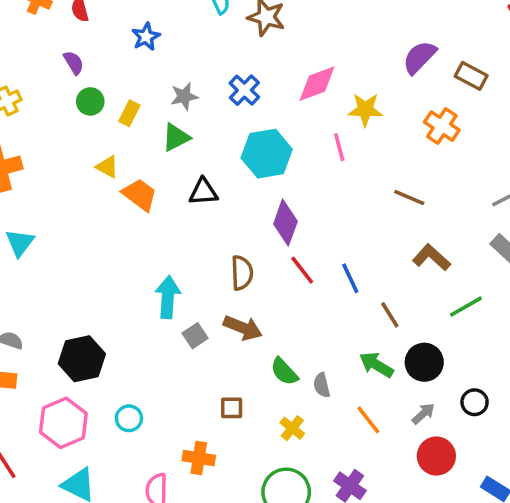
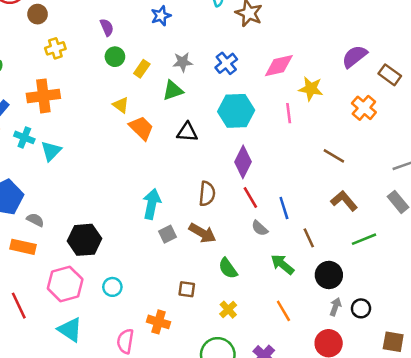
green arrow: (376, 365) -> (282, 264), moved
gray semicircle: (322, 385) -> (260, 228), moved, turned -42
gray arrow: (423, 414) -> (335, 307), moved, turned -36

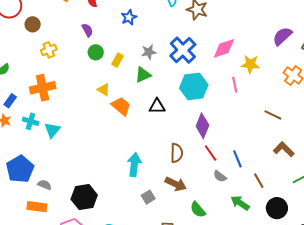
blue cross: (226, 63) -> (183, 50), size x1.5
gray square: (168, 234) -> (148, 197), moved

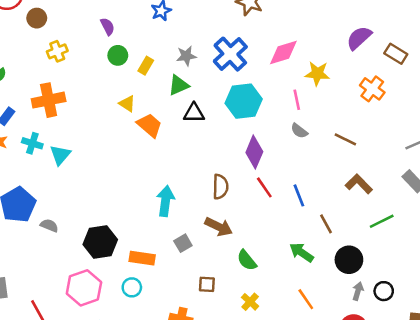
black triangle: (157, 106) -> (194, 113), moved
gray semicircle: (220, 176) -> (299, 131), moved
orange rectangle: (37, 207) -> (142, 258), moved

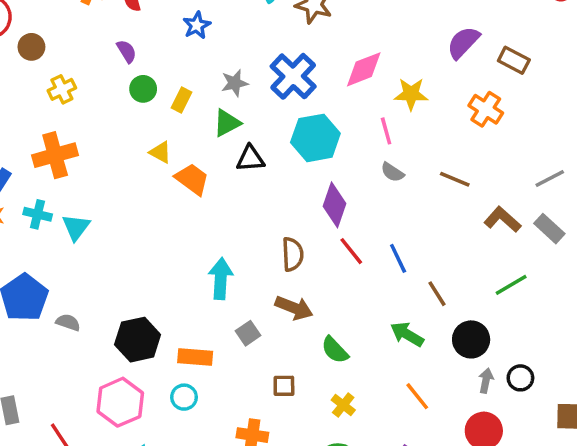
brown L-shape: (359, 184) -> (502, 219), moved

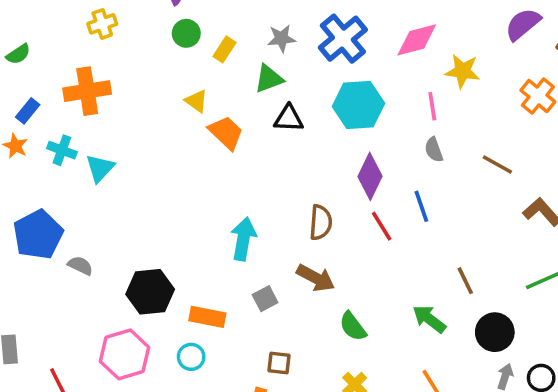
gray semicircle: (392, 172) -> (434, 150), turned 30
blue line: (398, 258) -> (421, 206), moved
brown square: (284, 386) -> (279, 363), moved

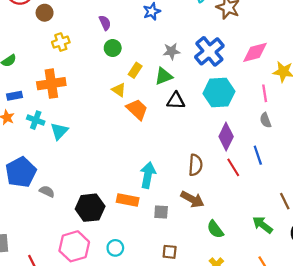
yellow rectangle: (225, 49) -> (135, 70), moved
blue rectangle: (28, 111) -> (15, 96), turned 40
gray square: (265, 299) -> (161, 212), turned 32
orange rectangle: (207, 317) -> (128, 200), moved

